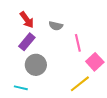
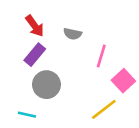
pink line: (78, 43) -> (101, 56), turned 30

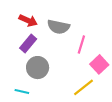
red arrow: (35, 26) -> (28, 20), turned -30
gray semicircle: (73, 34) -> (58, 27), size x1.5

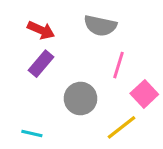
gray semicircle: (58, 27) -> (100, 26), moved
gray circle: (38, 68) -> (80, 99), moved

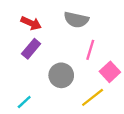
cyan line: (32, 133) -> (24, 102), turned -56

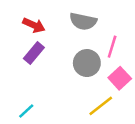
pink line: (90, 50) -> (112, 47), moved
gray circle: (61, 75) -> (87, 63), moved

